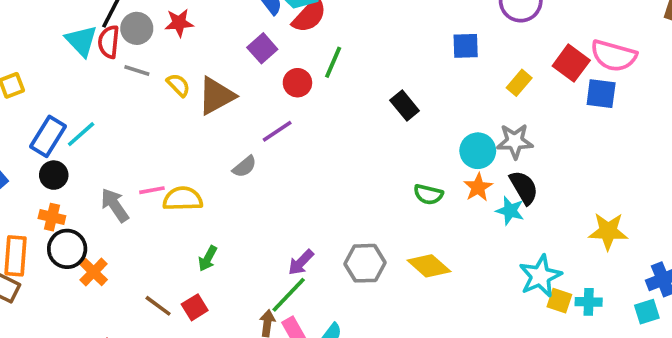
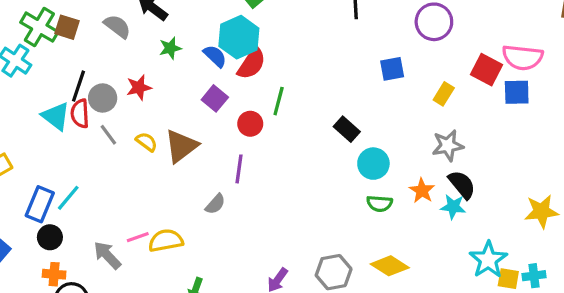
gray line: (137, 70) -> (108, 135), turned 45
purple line: (277, 131) -> (239, 169), turned -40
cyan circle: (478, 151) -> (373, 164), moved

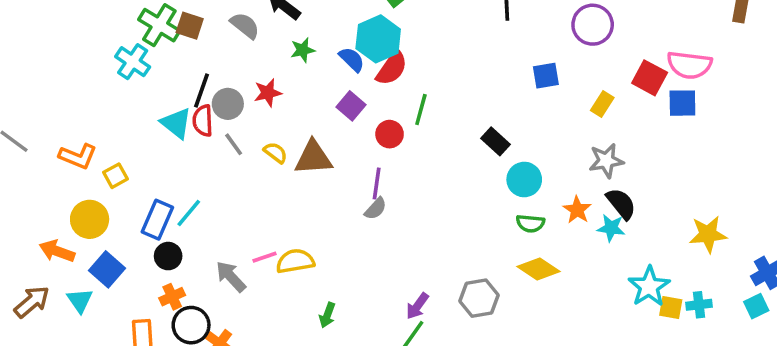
brown triangle: (181, 146) -> (313, 158), turned 33
gray semicircle: (215, 204) -> (376, 209), moved
yellow diamond: (390, 266) -> (539, 269), moved
orange cross: (54, 274) -> (172, 297), turned -30

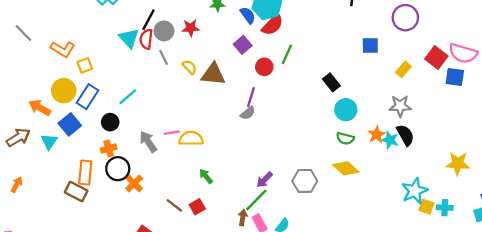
blue rectangle: (157, 220) -> (88, 97), moved
cyan star: (611, 228) -> (390, 140), moved
green arrow: (327, 315) -> (206, 176), turned 112

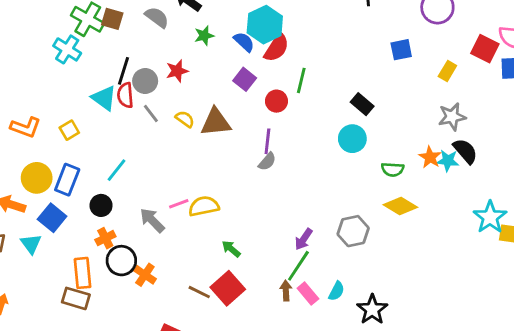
yellow square: (85, 65) -> (69, 130), moved
cyan circle: (346, 110) -> (352, 139), moved
red square: (197, 207) -> (228, 288), size x1.6

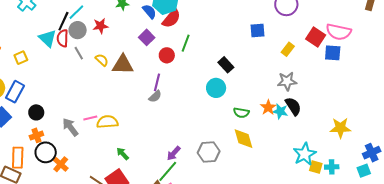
cyan line: (117, 170) -> (76, 12), moved
yellow diamond: (400, 206) -> (243, 139), turned 35

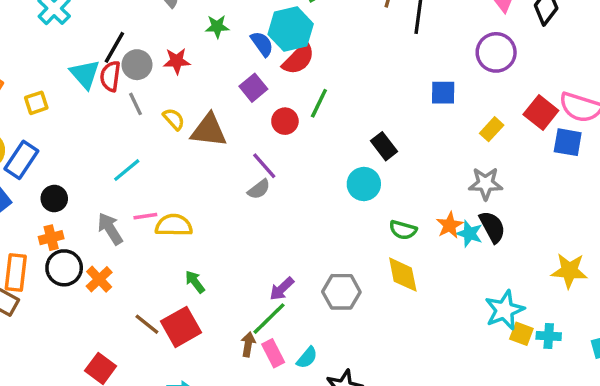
cyan line: (76, 12) -> (127, 170), moved
purple line: (157, 82) -> (264, 166), turned -60
orange cross: (61, 164) -> (99, 279), moved

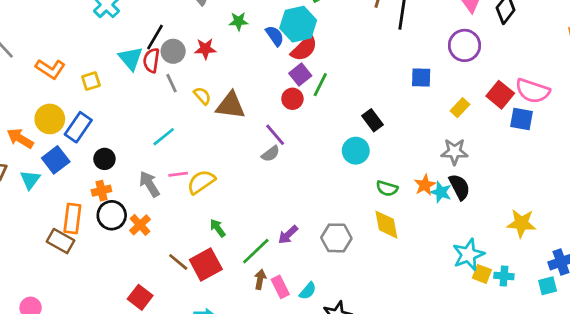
purple square: (253, 88) -> (300, 74), moved
yellow semicircle: (174, 225) -> (201, 182), turned -36
green line: (269, 319) -> (256, 251), moved

